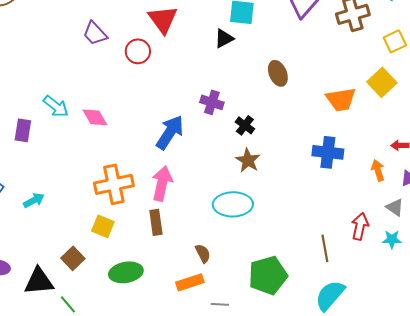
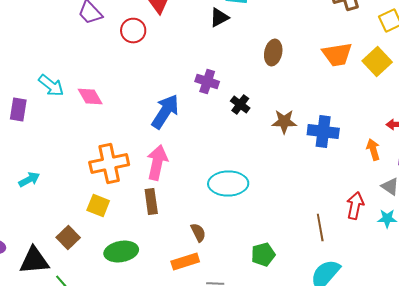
brown ellipse: (278, 73) -> (273, 52), turned 35
orange trapezoid: (341, 99) -> (337, 54), moved
brown star: (248, 160) -> (284, 122), moved, turned -30
green pentagon: (268, 275) -> (263, 254), size x0.6

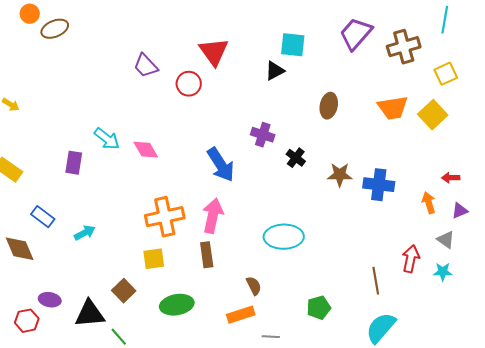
blue arrow: (165, 112) -> (221, 165), turned 114
yellow square: (98, 206) -> (154, 259), turned -30

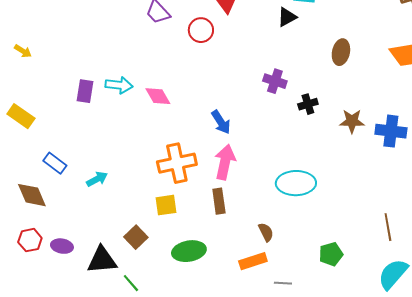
cyan arrow: (107, 139) -> (119, 85), turned -32
black cross: (296, 158) -> (308, 104), turned 36
purple rectangle: (74, 163) -> (85, 91), moved
blue arrow: (221, 165) -> (221, 122), moved, size x0.7
red hexagon: (27, 321) -> (30, 240), moved

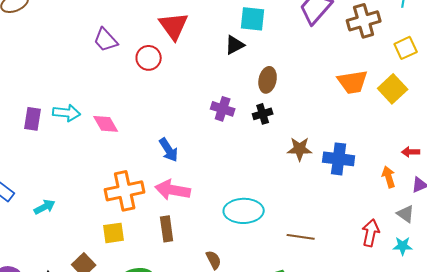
brown ellipse: (341, 52) -> (268, 80), moved
black cross: (308, 104) -> (263, 114), moved
pink arrow: (225, 162) -> (173, 190), turned -92
brown line: (388, 227) -> (301, 237), moved, turned -72

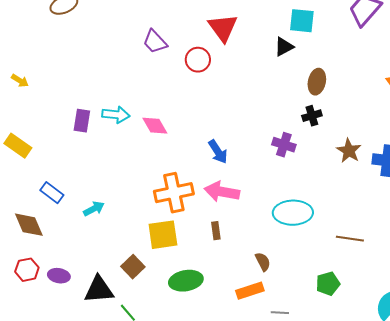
purple cross: (223, 109) -> (284, 145), moved
brown star: (300, 149) -> (349, 151), turned 30
brown rectangle: (167, 229) -> (216, 231), size x0.7
yellow square: (114, 233) -> (163, 235), size x1.4

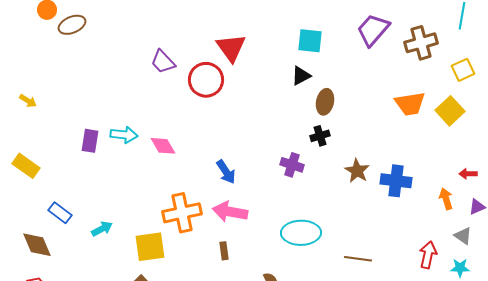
black triangle: (284, 47) -> (301, 76), moved
red circle: (198, 60) -> (206, 80), size x1.4
yellow square: (163, 235) -> (150, 247), moved

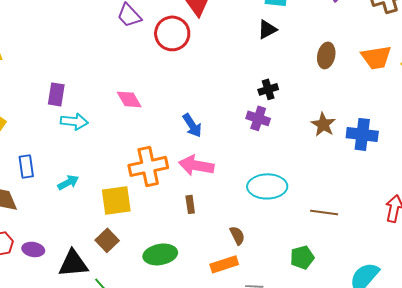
brown ellipse: (325, 102) -> (326, 55), moved
cyan arrow: (124, 135) -> (74, 121), moved
black cross: (320, 136) -> (268, 89), moved
blue rectangle: (60, 213) -> (26, 166), turned 45

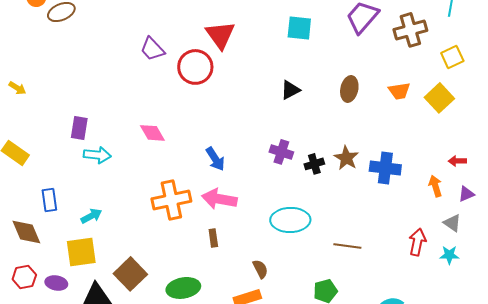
black triangle: (267, 29) -> (290, 90), moved
orange trapezoid: (376, 57) -> (399, 91), size x0.7
black cross: (268, 89) -> (314, 164), moved
yellow square: (116, 200) -> (81, 252), moved
brown square: (107, 240) -> (130, 274), size x1.4

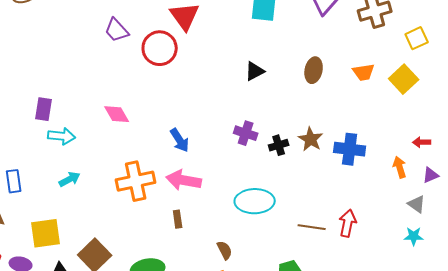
cyan arrow: (91, 216) -> (70, 179), moved
red arrow: (417, 242) -> (348, 223), moved

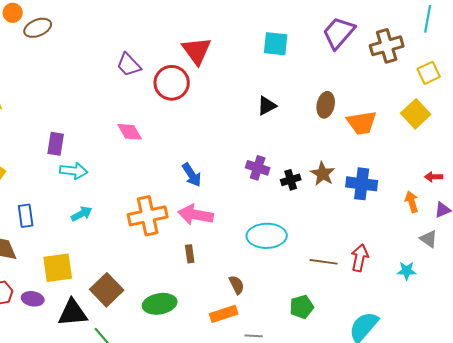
orange trapezoid: (364, 72) -> (362, 123), moved, size x1.4
pink diamond: (117, 114) -> (130, 132), moved
cyan star: (414, 236) -> (407, 271), moved

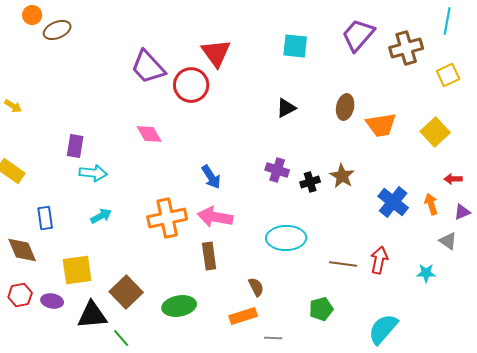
purple trapezoid: (129, 65) -> (148, 67), size x1.4
yellow square: (416, 114) -> (435, 132), moved
blue cross: (362, 184) -> (393, 202), moved, turned 32
brown rectangle: (190, 254) -> (209, 256), size x1.5

